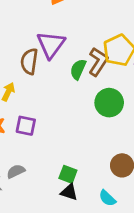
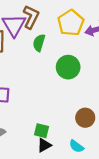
brown L-shape: (98, 62) -> (31, 17), moved
black triangle: (69, 192) -> (44, 145), turned -40

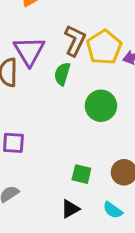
brown L-shape: (31, 17) -> (75, 41), moved
green square: (41, 131) -> (81, 174), moved

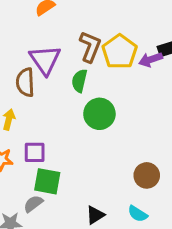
green circle: (101, 106) -> (99, 114), moved
green square: (81, 174) -> (47, 181), moved, size x1.4

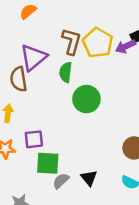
purple triangle: (45, 60) -> (34, 57), turned 32
gray semicircle: (33, 204) -> (61, 181), moved
black triangle: (95, 215) -> (89, 178), moved, turned -30

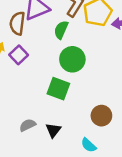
purple square: (34, 139) -> (19, 55), moved, turned 36
green square: (48, 163) -> (58, 89), moved

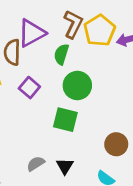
purple square: (19, 55) -> (29, 88), moved

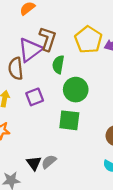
brown L-shape: (73, 24) -> (48, 39), moved
purple square: (29, 88) -> (35, 97), turned 36
black triangle: (65, 166) -> (34, 163), moved

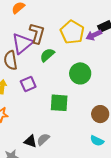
green semicircle: (58, 65) -> (47, 55), turned 42
green circle: (76, 90) -> (80, 73), moved
black triangle: (34, 163) -> (30, 141), turned -32

